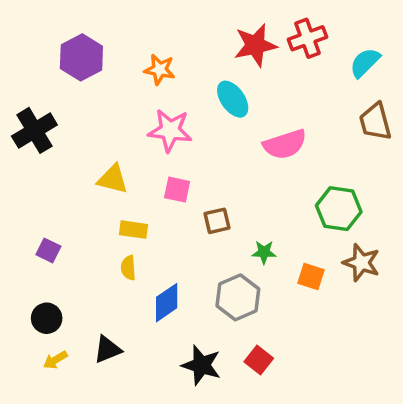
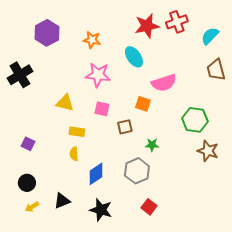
orange square: (311, 276) -> (143, 104), moved
black star: (201, 365) -> (101, 210), moved

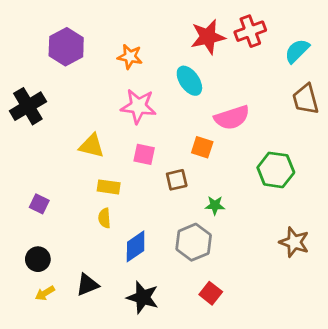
brown star: (208, 151) -> (294, 242), moved

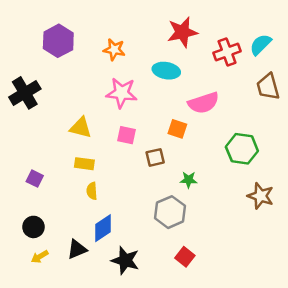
red cross: (250, 31) -> (227, 52), moved
cyan ellipse: (189, 81) -> (166, 71), turned -45
yellow rectangle: (109, 187) -> (84, 164), moved
brown star: (294, 242) -> (261, 196), moved
blue diamond: (136, 246) -> (103, 228), moved

